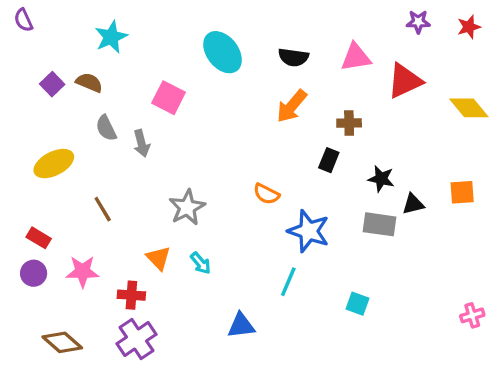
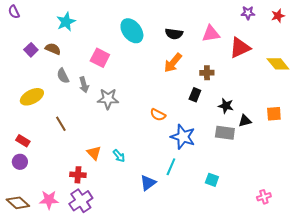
gray star: (187, 207) -> (108, 99), moved, turned 30
pink star: (82, 272) -> (49, 200), moved
pink cross: (472, 315) -> (264, 197), moved
blue triangle: (241, 326) -> (148, 183), moved, turned -30
brown diamond: (62, 342) -> (18, 203), moved

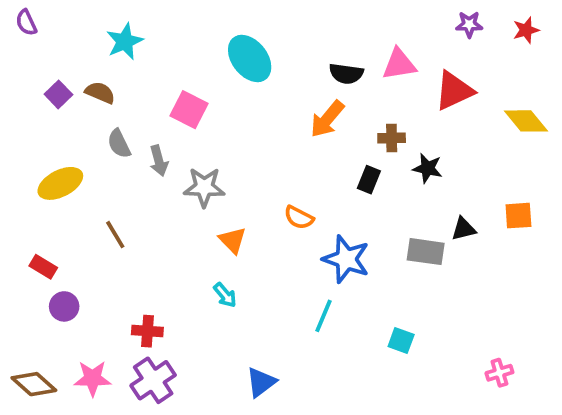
black semicircle: (174, 34) -> (346, 74), moved
black star: (226, 106) -> (428, 168), moved
orange triangle: (94, 153) -> (233, 240), moved
purple circle: (20, 162) -> (64, 306), moved
blue triangle: (148, 183) -> (261, 382), moved

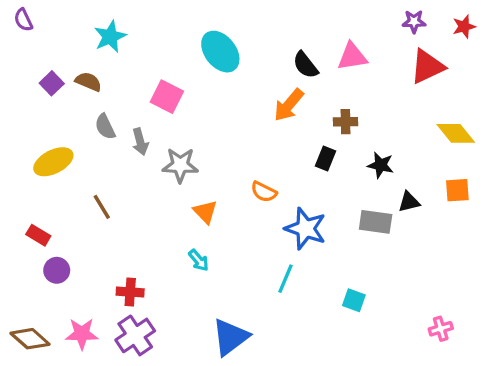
black semicircle: (346, 74) -> (305, 65), turned 44
red triangle: (454, 91) -> (427, 67), moved
yellow diamond: (526, 121) -> (456, 133), moved
black star: (428, 168) -> (381, 165), moved
blue triangle: (261, 382) -> (230, 337), size x1.4

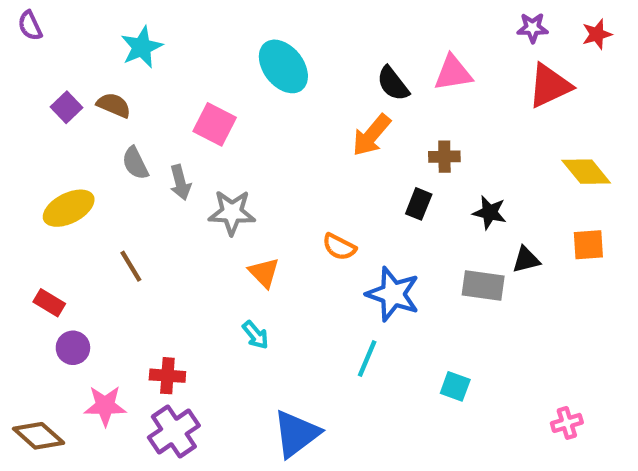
pink star: (82, 334) -> (105, 406), moved

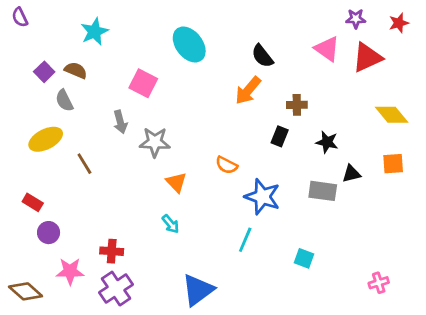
pink triangle: (453, 73) -> (327, 49), moved, turned 44
gray semicircle: (135, 163) -> (64, 100), moved
brown line: (131, 266) -> (84, 164), moved

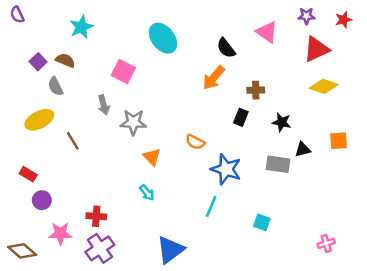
pink triangle: (327, 49) -> (267, 32), moved
yellow diamond: (392, 115) -> (324, 86), moved, turned -32

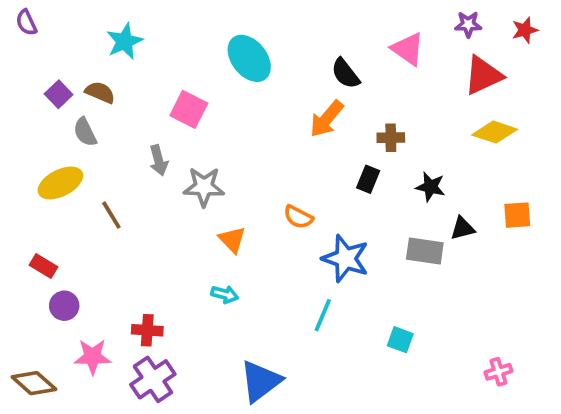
cyan arrow: (147, 193) -> (225, 294), turned -35

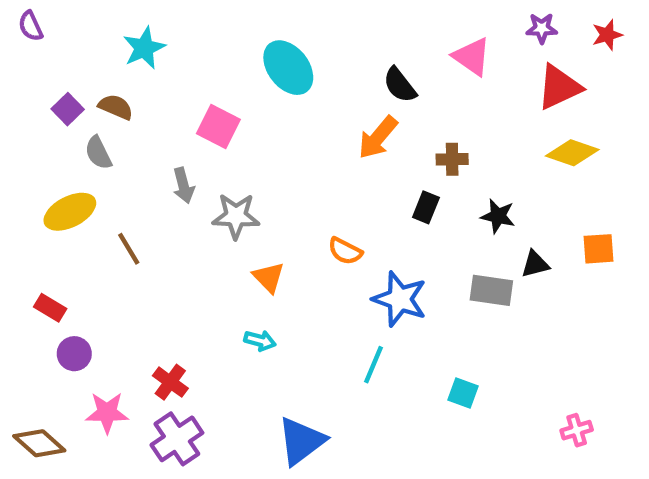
red cross: (147, 330) -> (170, 382), turned 32

